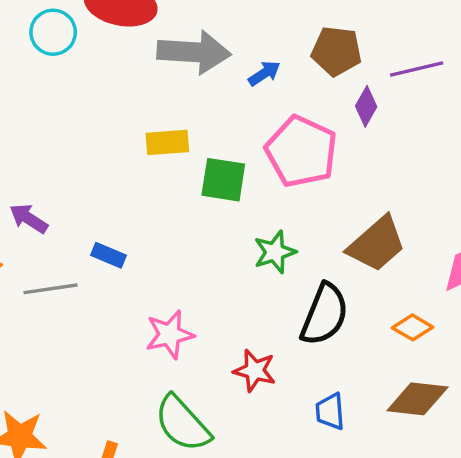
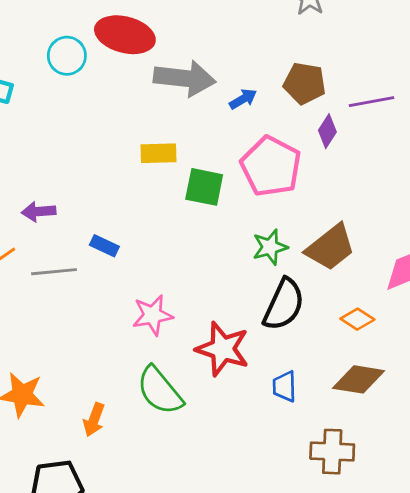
purple arrow: (29, 218) -> (39, 212), turned -40
green star: (275, 252) -> (270, 247), moved
red star: (255, 371) -> (223, 349), size x1.5

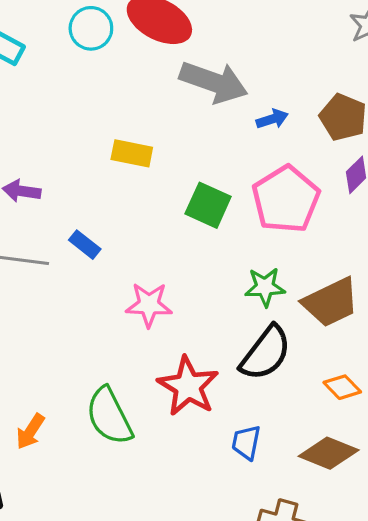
yellow rectangle: (159, 153) -> (132, 153), moved
pink star: (153, 315) -> (149, 305), moved

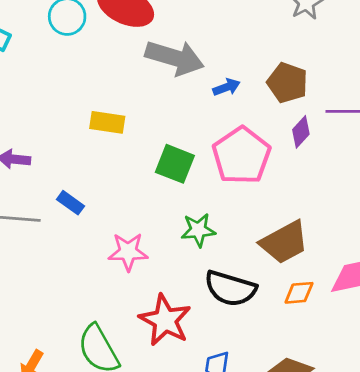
green star: (265, 287) -> (198, 230), moved
black semicircle: (266, 353) -> (230, 288), turned 72
orange diamond: (342, 387) -> (299, 293), moved, turned -48

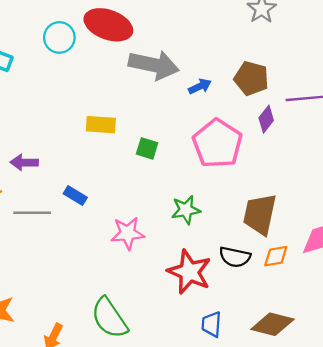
green square: (175, 164) -> (147, 148), moved, size x0.7
brown trapezoid: (284, 242) -> (260, 214), turned 135
black semicircle: (230, 288) -> (235, 257), moved, size x0.7
red star: (165, 320) -> (189, 272), moved

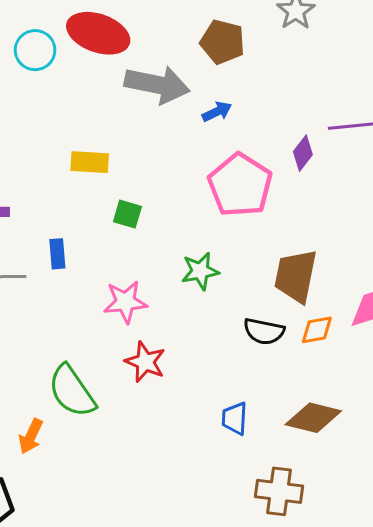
brown pentagon: (251, 78) -> (223, 42), moved
green square: (147, 148) -> (127, 214), moved
blue rectangle: (75, 196) -> (57, 254), turned 55
red star: (189, 272) -> (145, 362), moved, size x0.7
green semicircle: (109, 318) -> (72, 391), moved

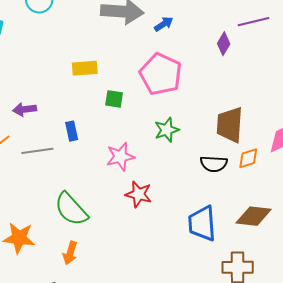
pink pentagon: (240, 185) -> (161, 74), moved
green semicircle: (72, 391) -> (71, 209), moved
blue trapezoid: (235, 418) -> (202, 223), size x1.6

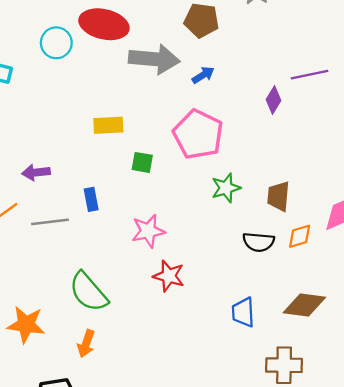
brown trapezoid: (230, 125) -> (278, 196), size x0.7
green star: (167, 130) -> (226, 188), moved
blue trapezoid: (202, 223) -> (243, 312), size x0.7

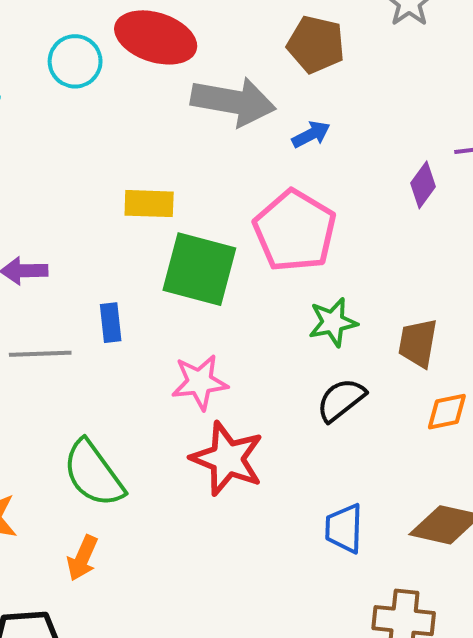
green square: (142, 162) -> (199, 269), size x2.0
black semicircle: (259, 242) -> (341, 400), moved, turned 132
red star: (169, 276) -> (227, 459), size x1.4

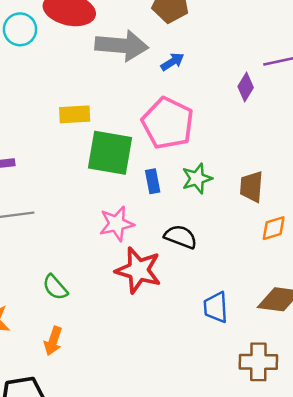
blue rectangle: (111, 323) -> (153, 181), moved
black semicircle: (341, 400) -> (181, 237), moved, turned 64
green semicircle: (93, 474) -> (55, 287), size x0.6

